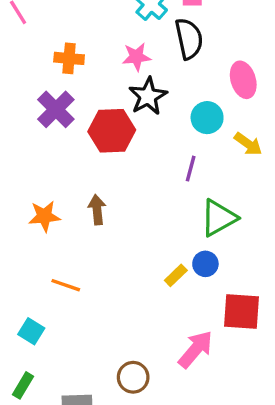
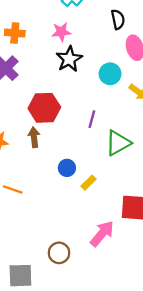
black semicircle: (189, 39) -> (118, 19), moved, size x0.7
red hexagon: (112, 131) -> (44, 108), moved
purple line: (191, 169) -> (92, 119), moved
blue circle: (205, 264) -> (67, 168), moved

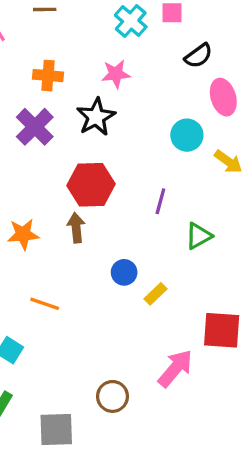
black semicircle: (118, 19) -> (199, 56), turned 66
black star: (69, 59) -> (96, 117), moved
green triangle: (118, 143) -> (199, 236), size x0.7

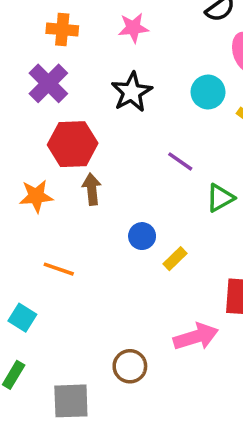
black star: (96, 117) -> (132, 92), moved
red hexagon: (91, 185) -> (73, 144), moved
purple line: (160, 201) -> (180, 161), turned -70
pink arrow: (175, 368) -> (196, 337), turned 33

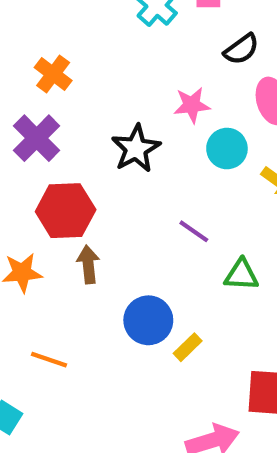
pink star: (133, 28) -> (192, 105), moved
orange cross: (62, 30) -> (53, 74), turned 32
green triangle: (220, 198) -> (241, 275), turned 32
blue circle: (142, 236) -> (148, 320), size x1.5

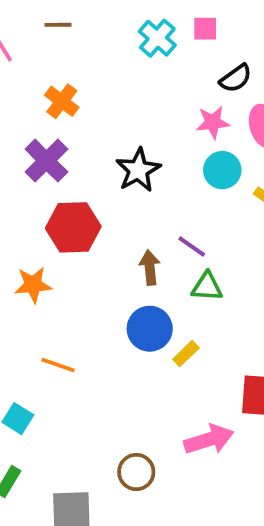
pink star: (192, 105) -> (213, 122), moved
brown arrow: (88, 264) -> (150, 268), moved
green triangle: (241, 275) -> (207, 287), moved

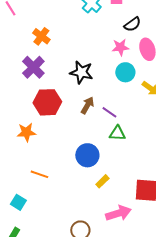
black star: (138, 170) -> (81, 72), turned -30
brown arrow: (150, 268) -> (87, 105), moved, turned 36
yellow rectangle: (186, 354) -> (102, 181), moved

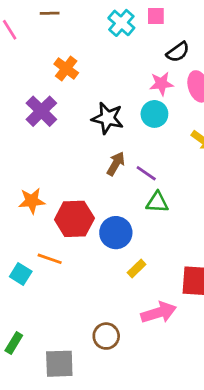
orange cross: (41, 36) -> (66, 68), moved
cyan circle: (125, 72) -> (154, 114), moved
red hexagon: (47, 102) -> (74, 219), moved
cyan square: (18, 202) -> (21, 274), moved

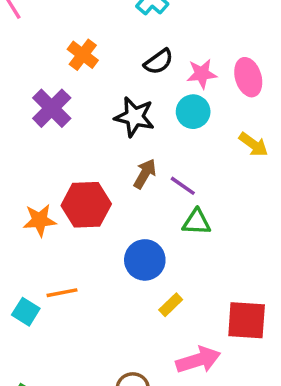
black semicircle: (178, 52) -> (159, 62), moved
red hexagon: (74, 219) -> (86, 205), moved
orange line: (50, 259) -> (62, 293), turned -30

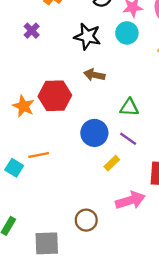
purple cross: (52, 108) -> (32, 31), size x0.6
brown arrow: (145, 174) -> (94, 75), turned -108
purple line: (183, 186) -> (128, 139), moved
orange star: (40, 220) -> (23, 106), turned 30

